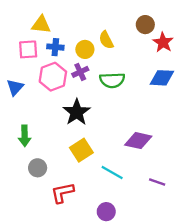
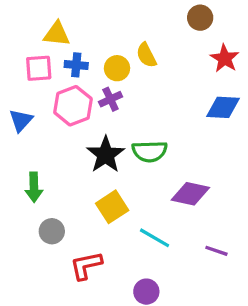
brown circle: (145, 25) -> (200, 18), moved
green semicircle: (112, 80) -> (150, 151), moved

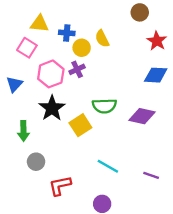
blue cross: (76, 65) -> (67, 33), moved
pink square: (39, 68) -> (27, 48), turned 36
black star: (106, 155) -> (52, 108), moved
purple diamond: (190, 194) -> (142, 116), moved
yellow square: (112, 207) -> (80, 125), moved

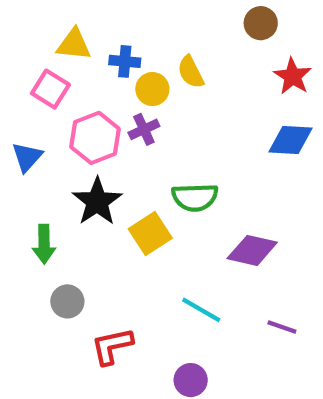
purple diamond: (142, 116) -> (252, 250), moved

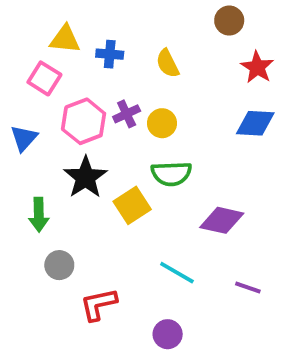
yellow circle: (152, 89) -> (162, 123), moved

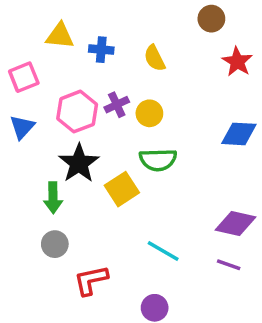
pink square: (44, 78) -> (24, 77), moved, turned 36
blue diamond: (255, 123) -> (239, 134), moved
green arrow: (39, 215) -> (53, 198), moved
purple diamond: (222, 220) -> (235, 223), moved

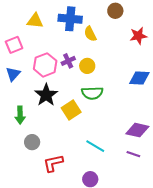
brown circle: (211, 19) -> (115, 11), moved
blue cross: (101, 50) -> (70, 19), moved, size x1.6
red star: (237, 62) -> (138, 36), turned 30
green arrow: (53, 198) -> (20, 115), moved

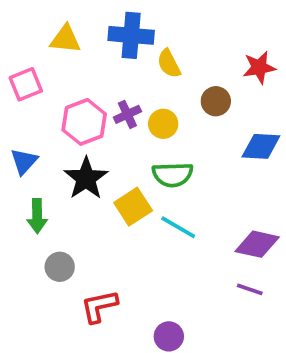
brown circle: (115, 11) -> (216, 101), moved
blue triangle: (13, 74) -> (24, 161), moved
cyan line: (95, 146) -> (178, 227), moved

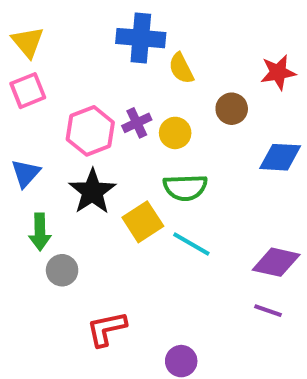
yellow triangle: (65, 39) -> (28, 42), moved, turned 44
gray circle: (60, 267) -> (62, 270), moved

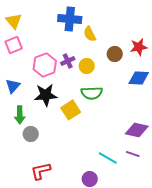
red star: (278, 72) -> (139, 47), moved
black star: (92, 191) -> (46, 95), turned 30
cyan line: (191, 244) -> (108, 158), moved
red L-shape: (106, 329) -> (41, 171), moved

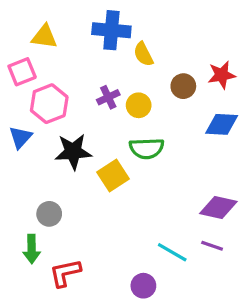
yellow triangle: (14, 21) -> (44, 37), moved, turned -42
pink hexagon: (45, 65) -> (49, 104), moved
green arrow: (20, 115) -> (32, 249), moved

